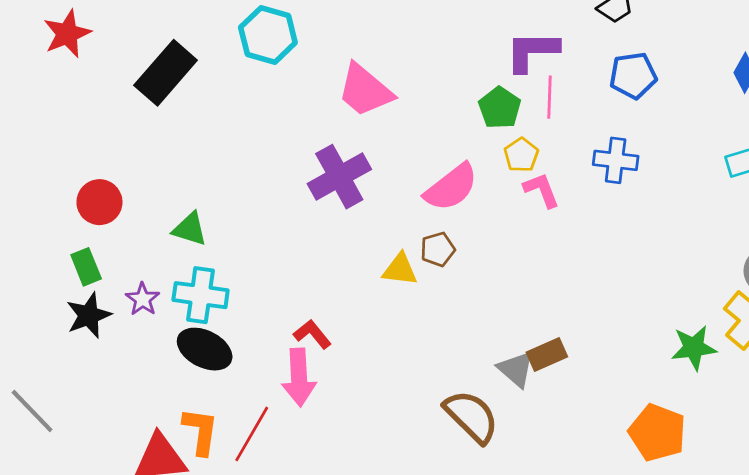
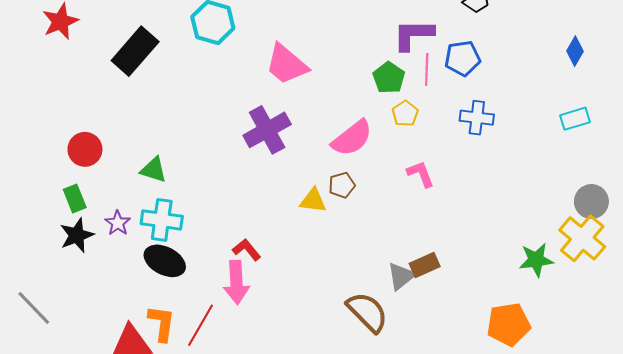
blue pentagon: (633, 75) -> (462, 58), moved
pink L-shape: (541, 190) -> (421, 174), moved
gray triangle: (516, 369) -> (401, 276), turned 40
orange pentagon: (657, 433) -> (509, 324), turned -30

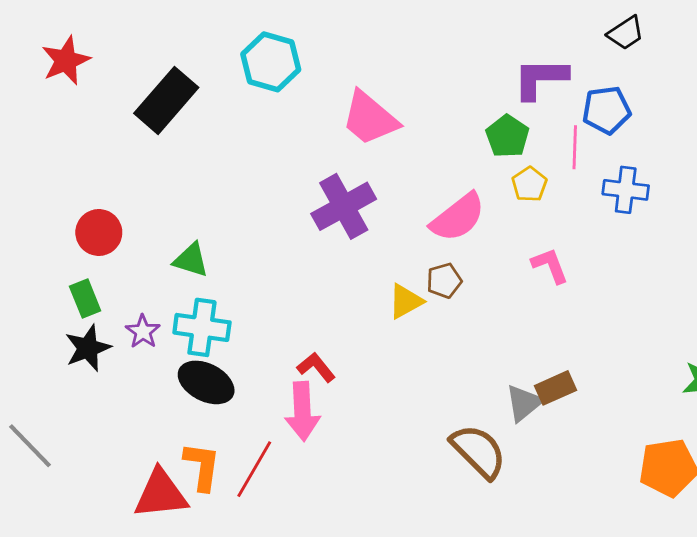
pink line: (427, 70) -> (575, 147), moved
yellow triangle: (313, 201) -> (406, 301), turned -36

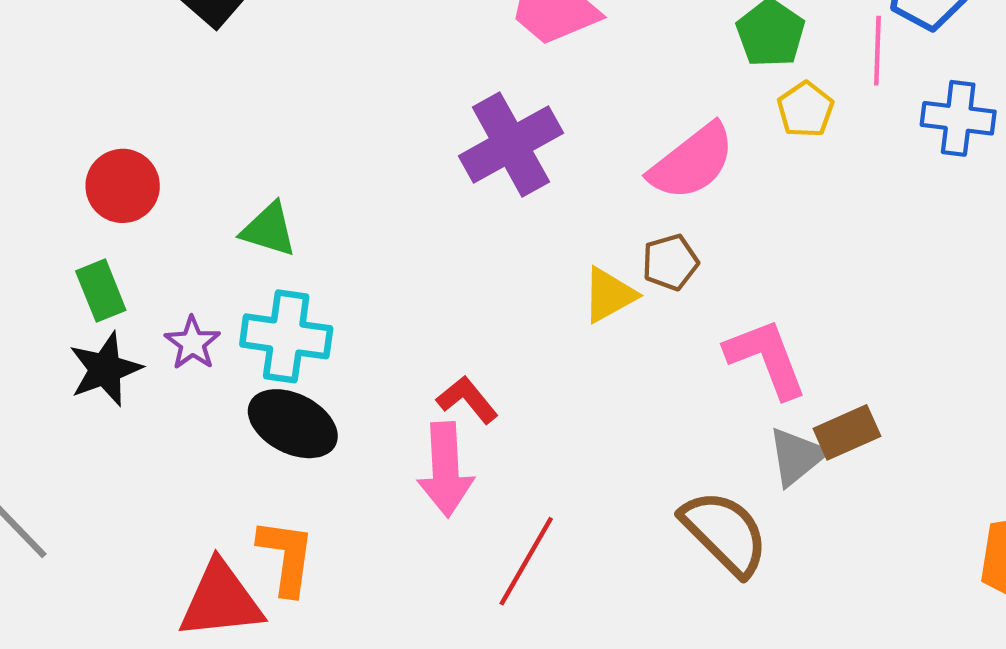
pink L-shape: (550, 266) -> (766, 358), moved, size x1.4
red line: (254, 469) -> (526, 561), moved

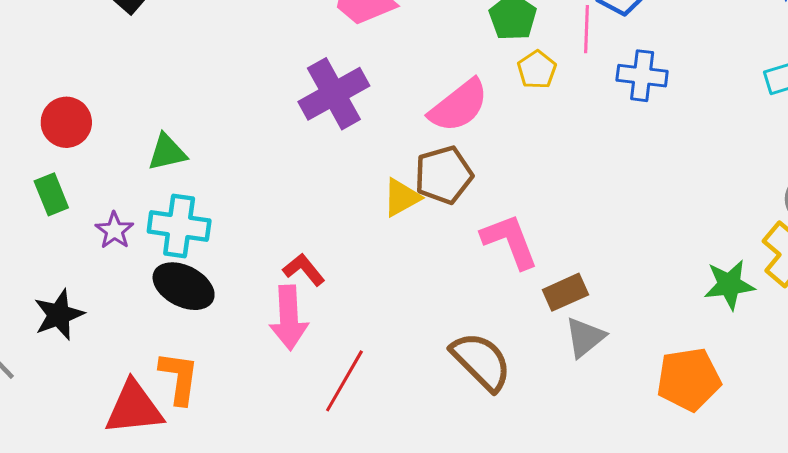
green triangle: (269, 230) -> (167, 152), turned -30
brown pentagon: (670, 262) -> (444, 175), size x1.5
black star: (105, 369) -> (59, 315), moved
gray triangle: (797, 456) -> (585, 337), moved

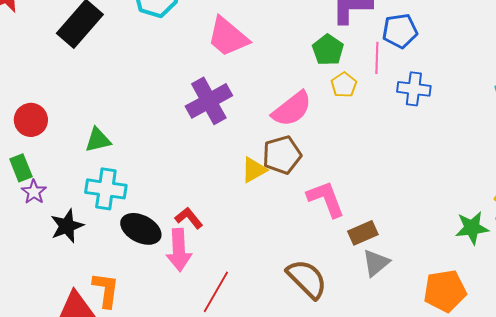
purple star: (114, 231) -> (34, 192), moved
black ellipse: (184, 286) -> (141, 229), moved
black star: (59, 315) -> (67, 226), moved

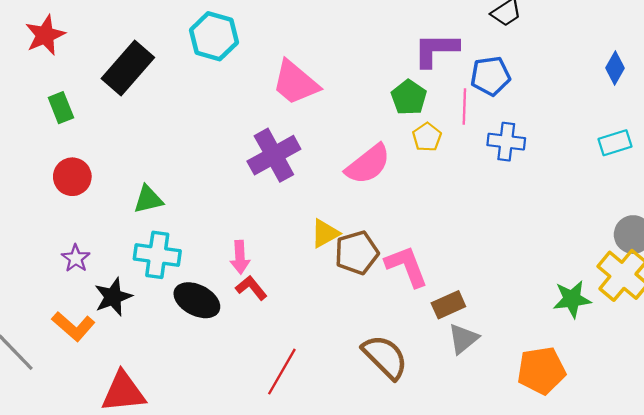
brown pentagon: (282, 155) -> (357, 253), moved
green rectangle: (21, 168) -> (61, 108), moved
pink arrow: (179, 250) -> (240, 257), moved, size x0.7
orange L-shape: (106, 290) -> (73, 326), moved, turned 123

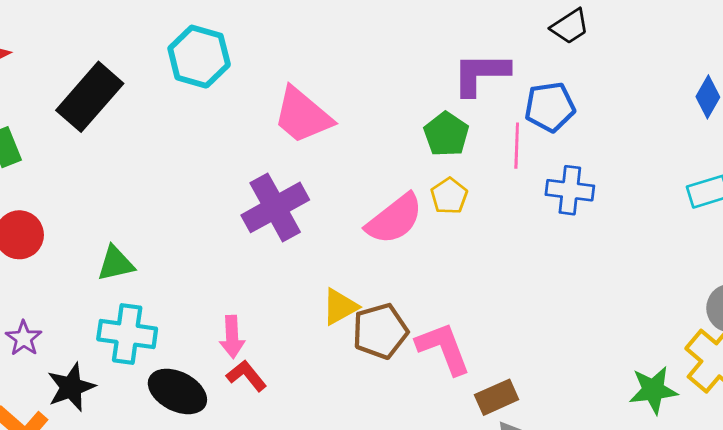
yellow pentagon: (427, 137) -> (449, 196), moved

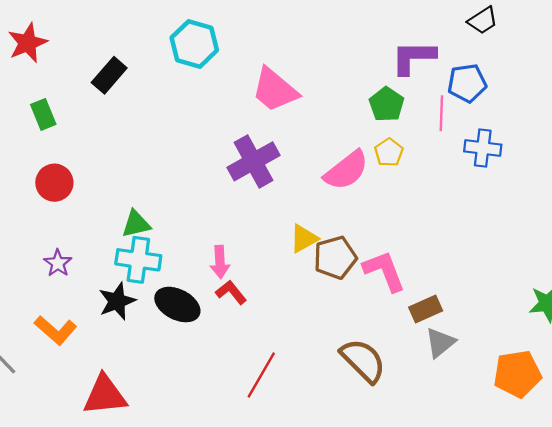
black rectangle: (90, 97) -> (109, 75), size x0.7
green triangle: (116, 264) -> (136, 224), moved
black star: (71, 387) -> (117, 301), moved

